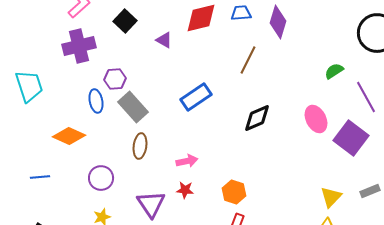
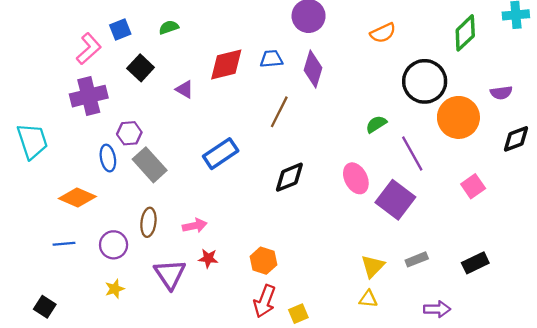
brown ellipse: (140, 146) -> (148, 222), moved
pink arrow: (187, 161) -> (195, 226), moved
blue line: (40, 177) -> (64, 244), moved

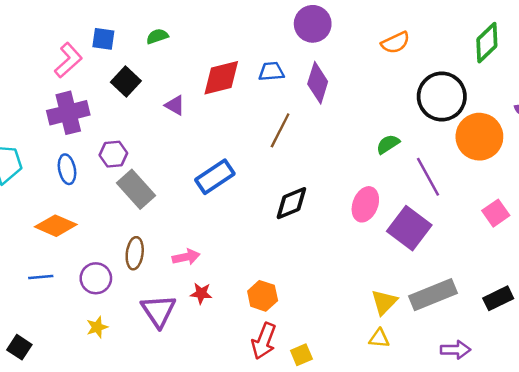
blue square: (120, 30) -> (103, 39), turned 30
blue ellipse: (108, 158) -> (67, 169), moved
pink ellipse: (356, 178) -> (365, 204), turned 48
gray rectangle: (417, 259) -> (433, 295), size x1.8

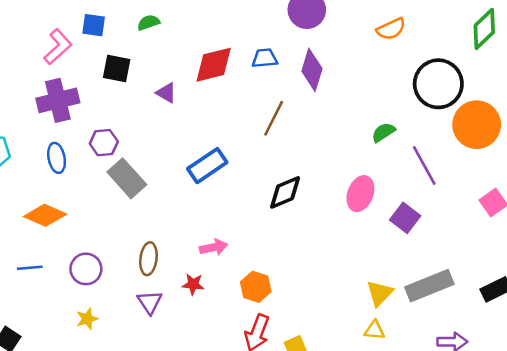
black square: (126, 81) -> (117, 68), turned -32
purple square: (409, 228) -> (405, 218), size x0.7
brown ellipse: (135, 253) -> (148, 259), moved
pink arrow: (186, 257) -> (214, 247), moved
purple triangle: (159, 311) -> (150, 302), size x0.7

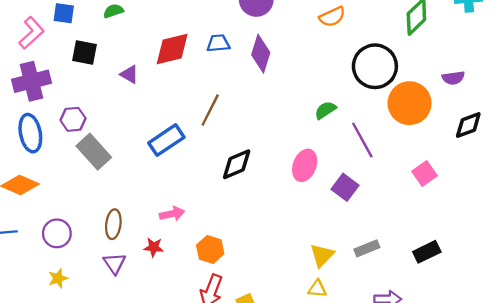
brown line: (274, 118) -> (210, 110), moved
blue ellipse: (57, 158) -> (30, 133), size x1.4
gray rectangle: (429, 286) -> (367, 248), size x0.6

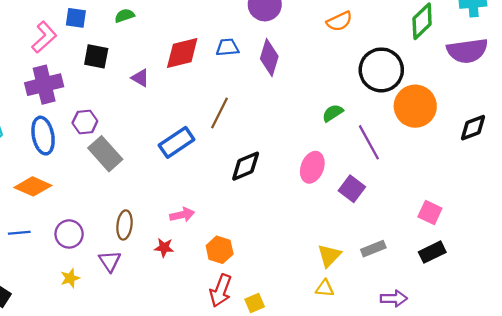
purple semicircle: (453, 78) -> (467, 51), moved, size x1.8
pink square: (424, 173) -> (430, 212), moved, turned -30
purple triangle: (114, 263) -> (110, 261), moved

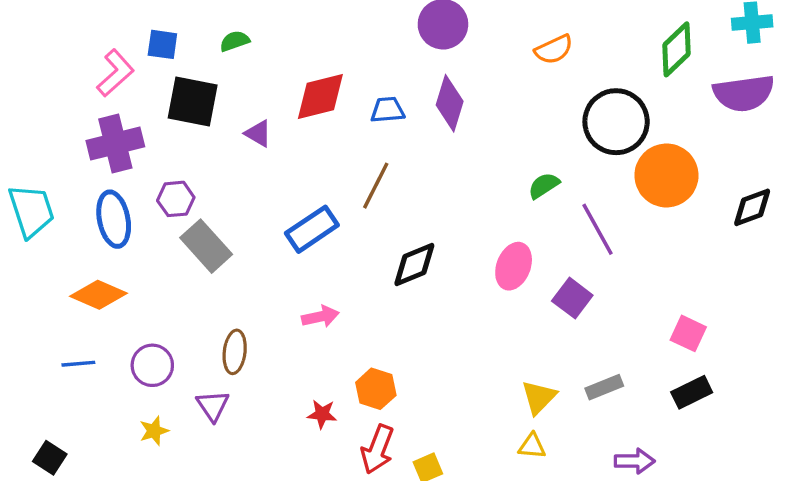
blue trapezoid: (227, 47) -> (388, 110), moved
black square: (96, 56) -> (193, 102), size x1.4
pink arrow: (182, 215) -> (320, 317), moved
red star: (164, 248) -> (322, 414), moved

